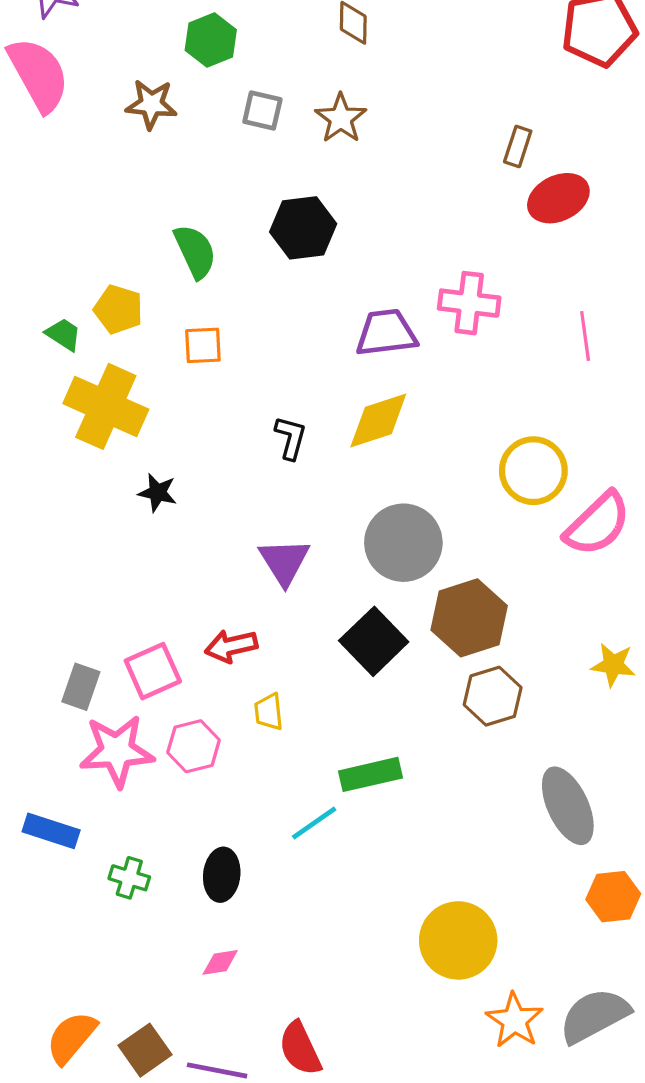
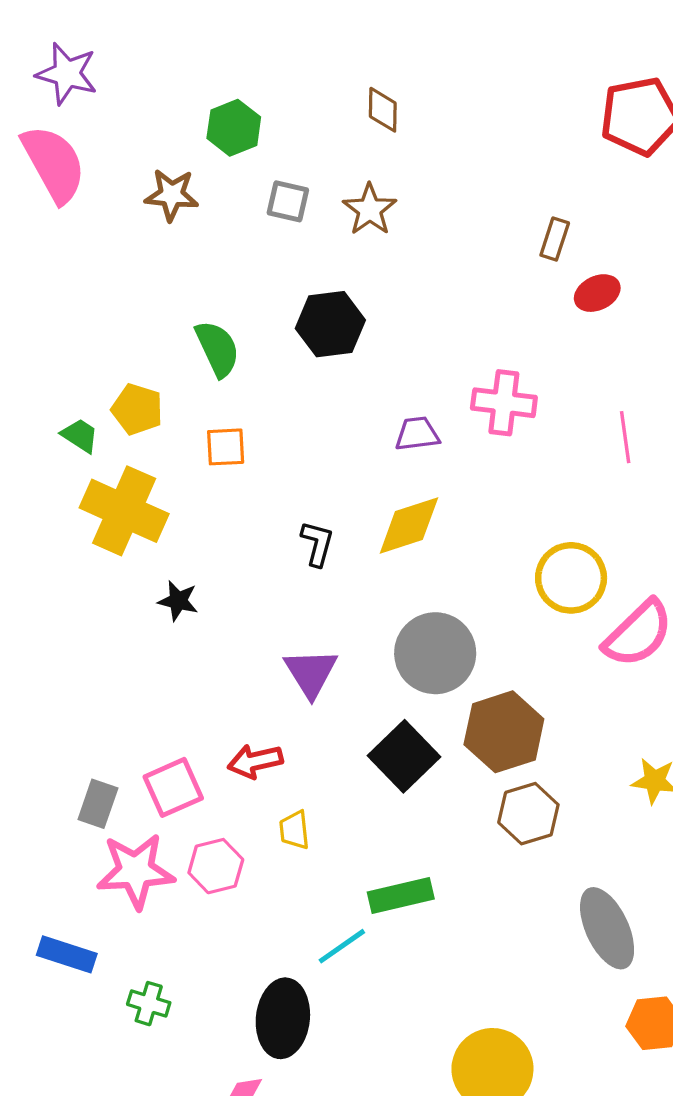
red ellipse: (558, 198) -> (597, 293), size x0.7
purple trapezoid: (386, 333) -> (417, 434), size x0.7
black ellipse: (222, 875) -> (283, 1018), moved, size x1.4

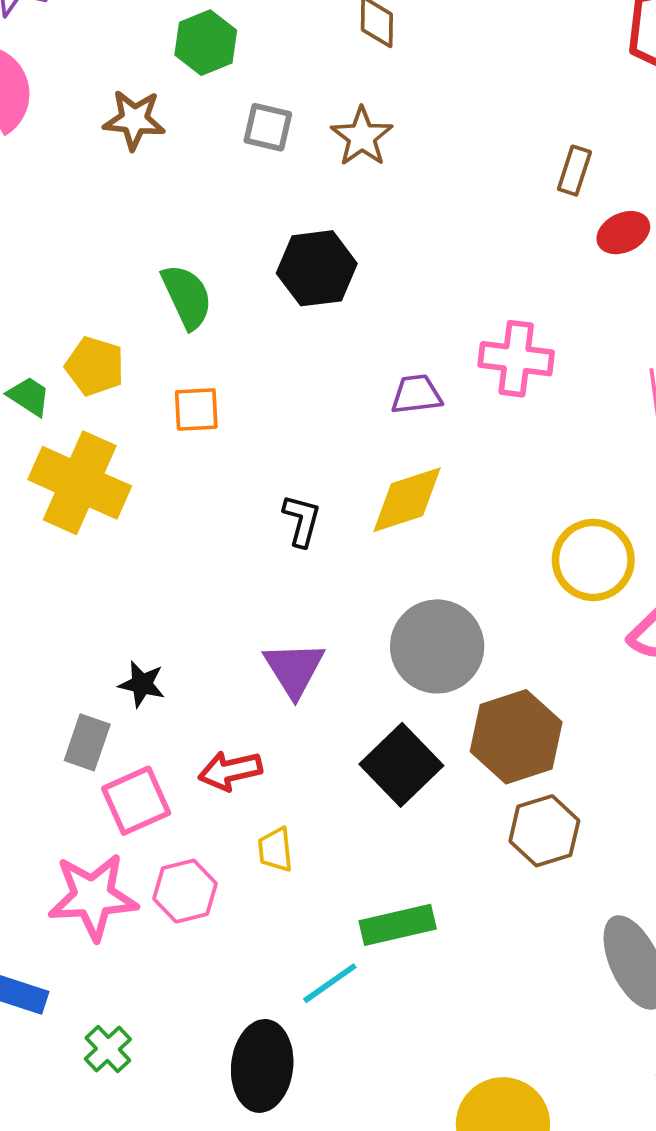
black star: (178, 601) -> (142, 684), moved
gray rectangle: (98, 804) -> (87, 742), moved
green cross: (149, 1004) -> (108, 1049), turned 30

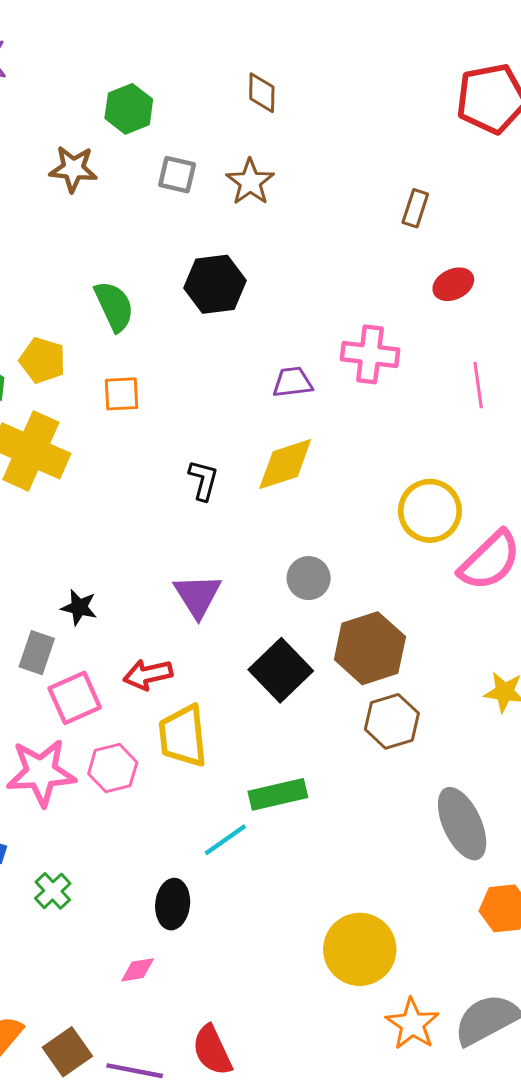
red ellipse: (623, 233) -> (453, 284), moved
gray circle: (437, 646) -> (309, 578), size x0.6
yellow trapezoid: (275, 850) -> (183, 736), size x1.8
black ellipse: (262, 1066) -> (173, 904), size x0.7

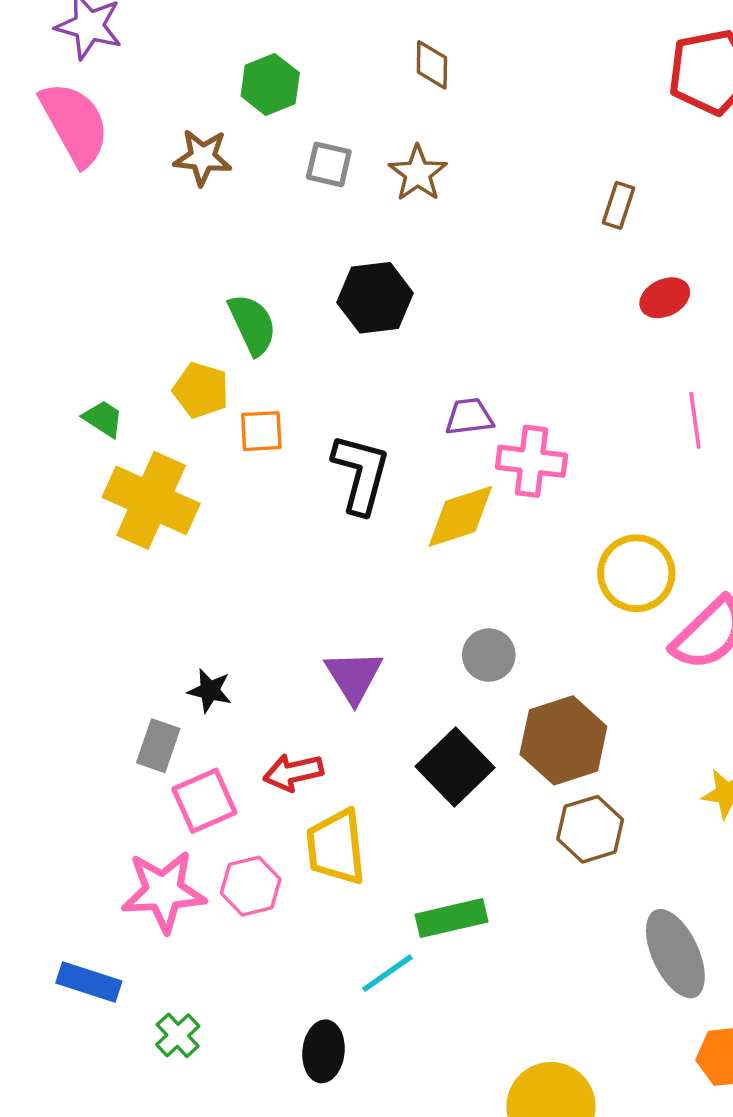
pink cross: (370, 354) -> (531, 461), moved
yellow pentagon: (43, 360) -> (201, 390), moved
black L-shape: (203, 480) -> (361, 474), moved, size x1.6

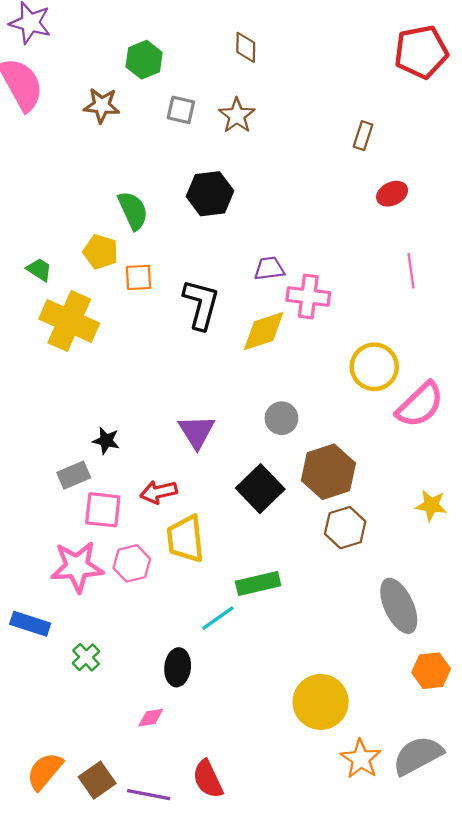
gray rectangle: (158, 746) -> (74, 475), turned 48
pink square: (204, 801) -> (103, 510), turned 30

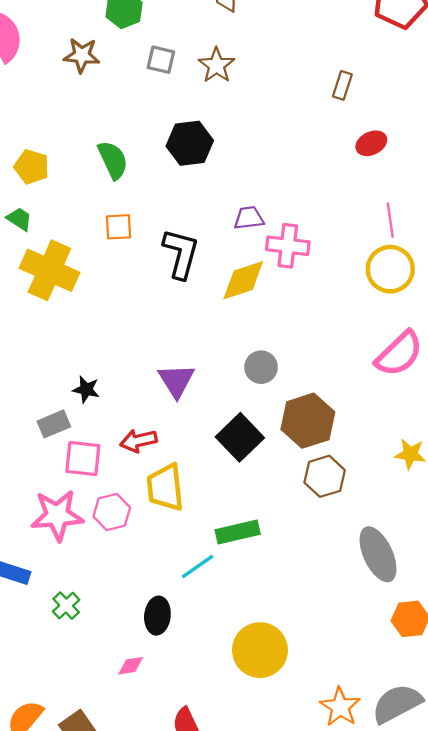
yellow pentagon: (101, 252) -> (32, 167), moved
yellow circle: (374, 367) -> (390, 269), moved
yellow circle: (321, 702) -> (260, 650), moved

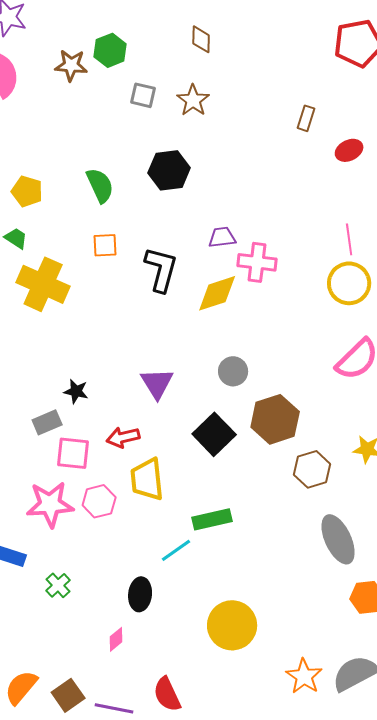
brown star: (82, 55) -> (71, 65), moved
red ellipse: (371, 143) -> (349, 150), moved
brown hexagon: (325, 476) -> (312, 469), moved
pink diamond: (131, 666) -> (116, 639), turned -30

